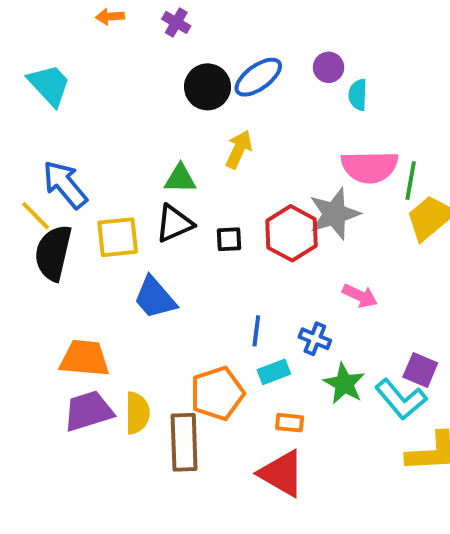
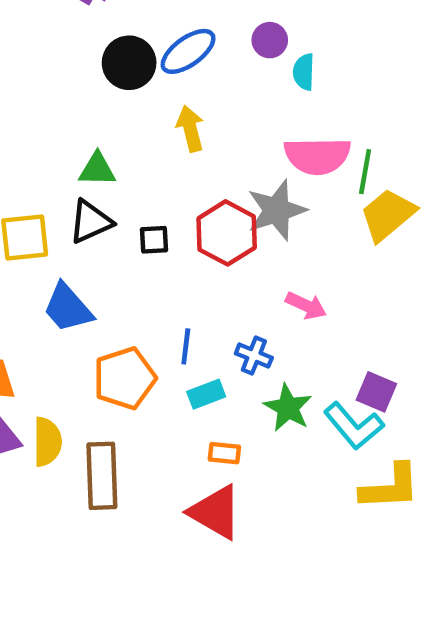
yellow arrow: (239, 149) -> (190, 129), moved, turned -39
orange pentagon: (217, 393) -> (125, 378), moved

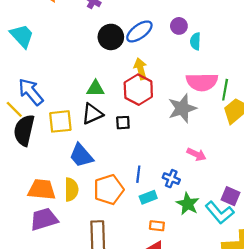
red hexagon: (227, 233) -> (138, 90), moved
yellow semicircle: (47, 442) -> (71, 190), moved

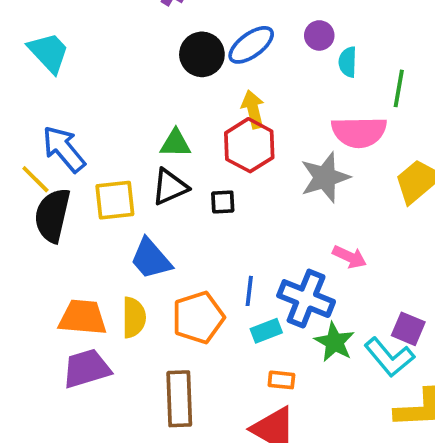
green line: (225, 90) -> (399, 88), moved
blue cross: (171, 179) -> (306, 299), size x1.8

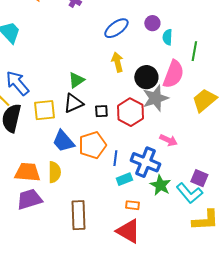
black circle: (202, 54) -> (146, 77), moved
pink semicircle: (359, 132) -> (173, 74), turned -68
green triangle: (175, 143) -> (76, 80), turned -36
red hexagon: (249, 145) -> (130, 112), moved
orange pentagon: (198, 317) -> (92, 145), moved

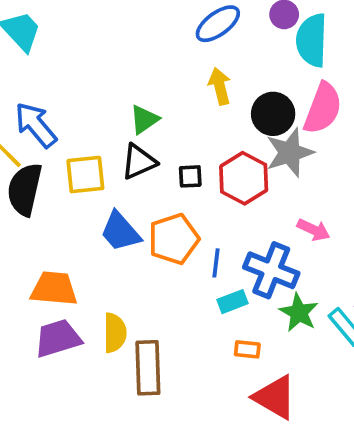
cyan semicircle: (167, 37) -> (312, 40), size x1.8
yellow semicircle: (54, 172) -> (115, 333), moved
red triangle: (128, 231) -> (275, 397), moved

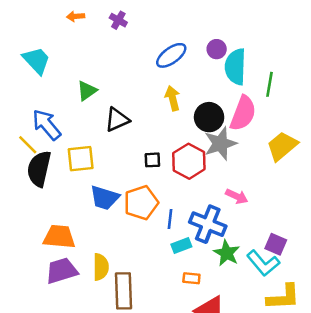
green triangle: (144, 119) -> (87, 91), moved
black triangle: (139, 162) -> (117, 120), moved
blue trapezoid: (120, 232) -> (105, 198), turned -32

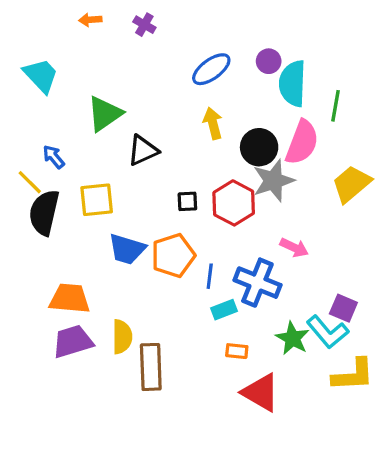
green triangle: (87, 91) -> (105, 114), size x1.4
blue arrow: (47, 125) -> (54, 157), size x0.6
green star: (227, 253) -> (293, 338), moved

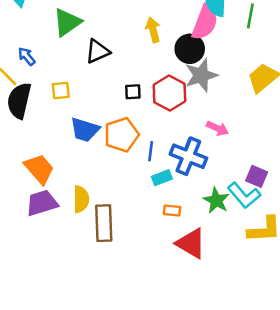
pink semicircle: (302, 142) -> (205, 22), moved
yellow square: (97, 200) -> (61, 90), size x0.7
orange trapezoid: (70, 298) -> (39, 169), turned 44

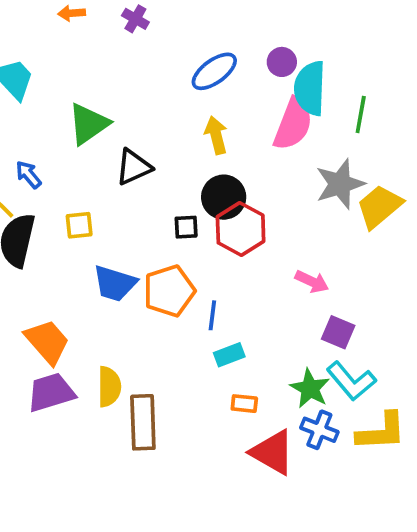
black circle: (190, 49) -> (224, 197), moved
gray star: (201, 75) -> (340, 184), moved
blue cross: (188, 156) -> (319, 430), moved, size x0.7
purple square: (257, 176) -> (338, 332), moved

